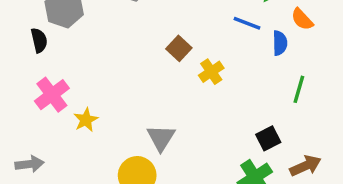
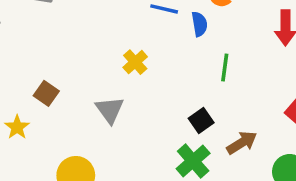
brown square: (179, 48) -> (46, 93), moved
gray triangle: (161, 138) -> (110, 110), moved

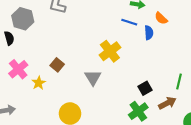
yellow cross: (135, 62) -> (110, 51), size x1.5
green line: (225, 67) -> (179, 82), moved

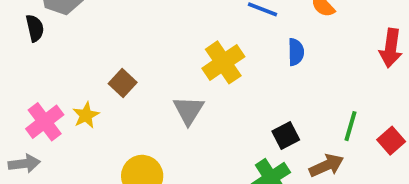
blue semicircle: (149, 33) -> (296, 52), moved
pink cross: (18, 69) -> (45, 122), moved

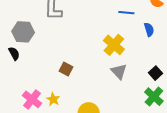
gray triangle: (189, 110) -> (119, 71), moved
yellow star: (86, 115) -> (53, 99), moved

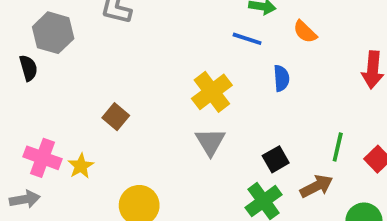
pink cross: (32, 99) -> (42, 158), turned -30

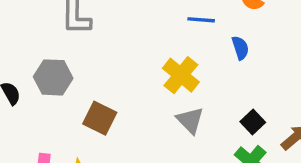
gray hexagon: (53, 33) -> (53, 77), moved
brown square: (116, 117) -> (100, 118), size x1.4

